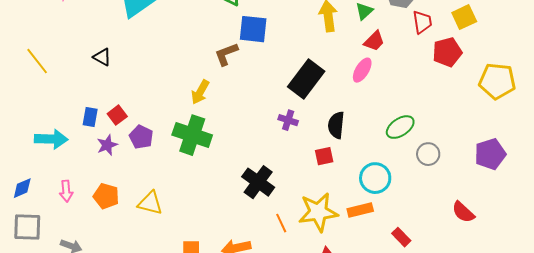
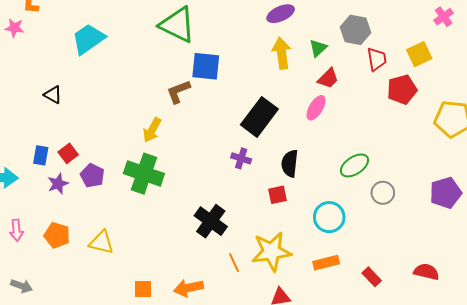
orange rectangle: (360, 210) -> (326, 263), moved
red semicircle: (463, 212) -> (426, 272), moved, turned 150
red rectangle: (401, 237) -> (372, 277), moved

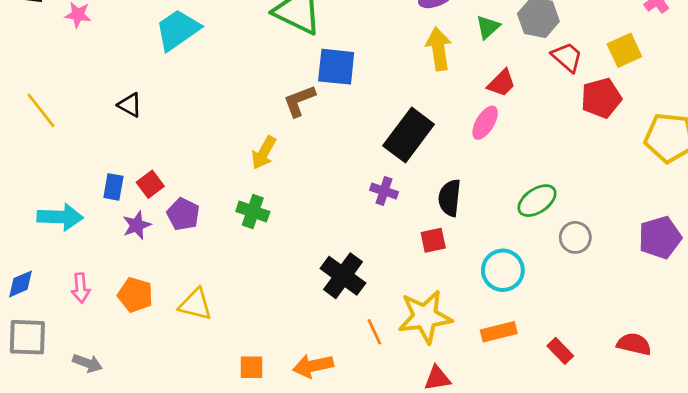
green triangle: (318, 48) -> (488, 27), moved
red trapezoid: (377, 59) -> (567, 57), turned -40
green cross: (144, 174) -> (253, 212), size x0.6

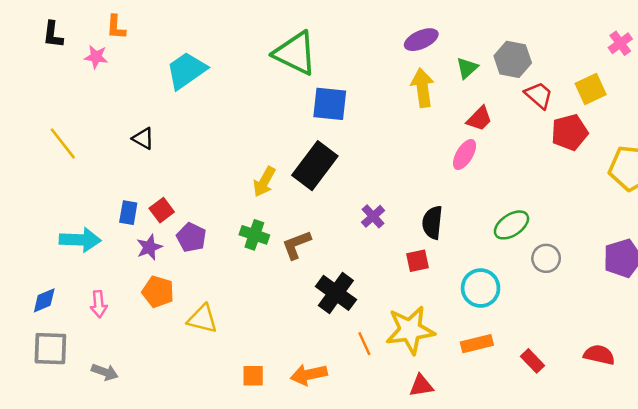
brown L-shape: (299, 101) -> (296, 245), moved
black rectangle: (409, 135) -> (315, 166), moved
purple cross: (384, 191) -> (373, 216), turned 30
orange pentagon: (135, 295) -> (158, 292), moved

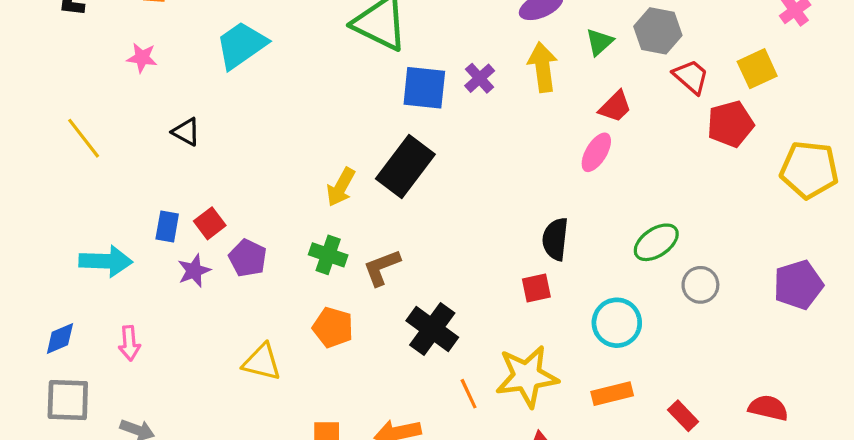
pink star: (96, 57) -> (142, 58), moved
purple cross: (373, 216) -> (480, 78), moved
orange pentagon: (158, 292) -> (333, 327), moved

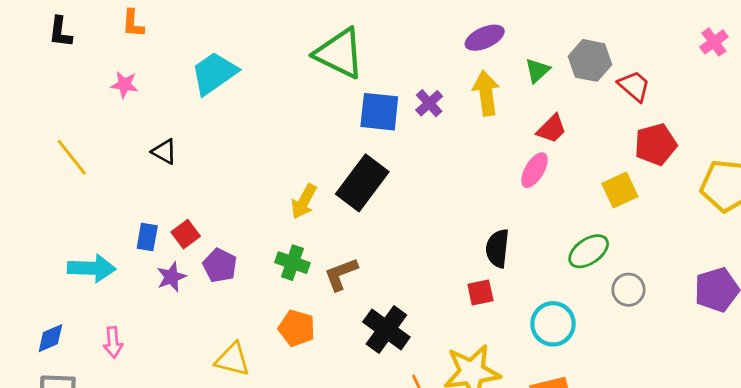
yellow square: (757, 69) -> (620, 190), moved
red trapezoid: (691, 77) -> (634, 86), moved

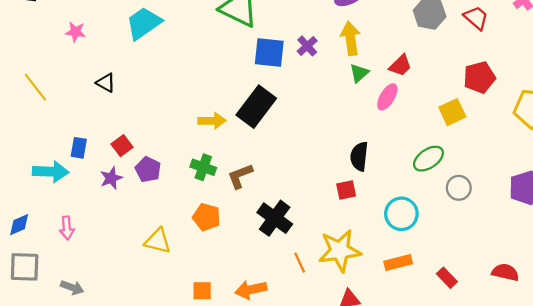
green triangle: (537, 70) -> (359, 73), moved
red trapezoid: (634, 86) -> (476, 18), moved
yellow arrow: (304, 201) -> (212, 121), turned -120
blue rectangle: (147, 237) -> (79, 148), moved

